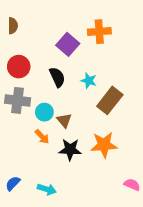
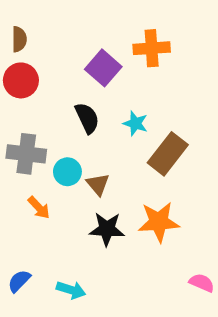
red circle: (19, 67) -> (21, 80), moved
orange arrow: (42, 137) -> (39, 208), moved

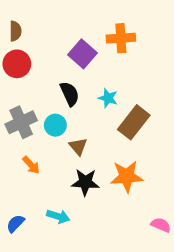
gray cross: (26, 154) -> (21, 122), turned -32
cyan circle: (67, 172) -> (55, 125), moved
cyan arrow: (71, 290) -> (58, 216), moved

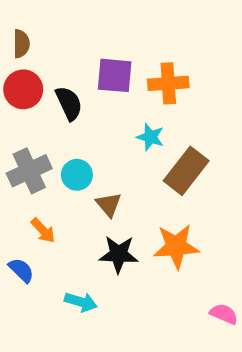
orange cross: (121, 38) -> (168, 83), moved
purple square: (82, 54) -> (115, 75), turned -36
black semicircle: (70, 94) -> (69, 103), moved
blue semicircle: (15, 223) -> (21, 270), moved, turned 90

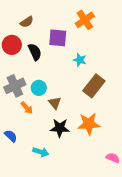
brown semicircle: (21, 44) -> (27, 22), moved, turned 56
orange cross: (168, 83) -> (85, 20), moved, turned -30
cyan star: (150, 137) -> (80, 60), moved
orange arrow: (43, 230) -> (27, 108), moved

